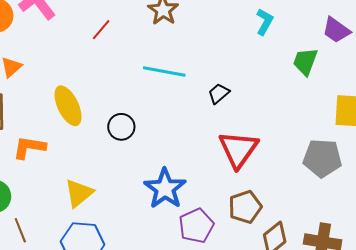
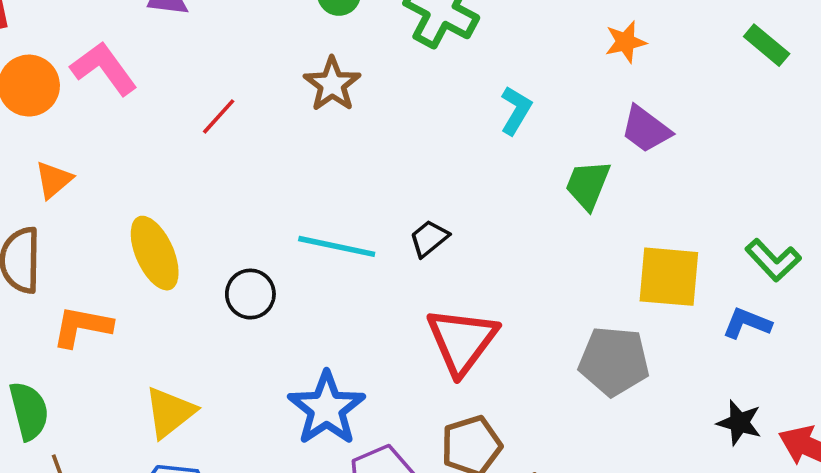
cyan line: (164, 72) -> (337, 246), moved

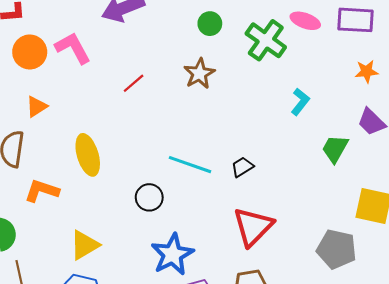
black circle: (250, 294) -> (149, 197), moved

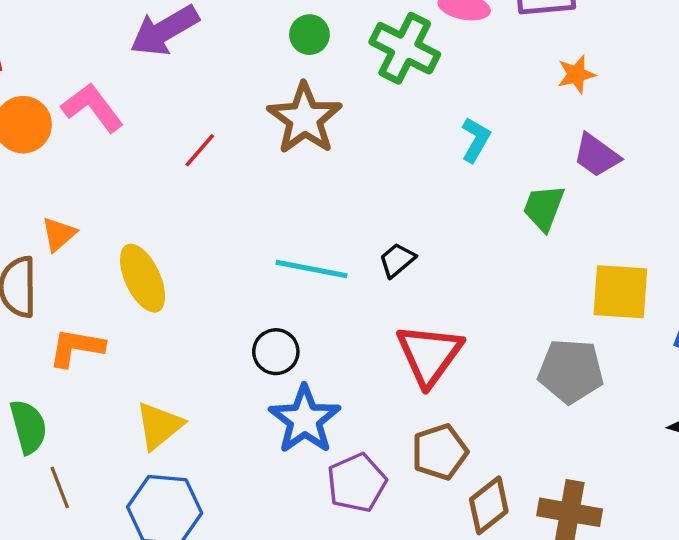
brown star: (199, 74) -> (305, 119), size x1.4
orange triangle: (37, 107) -> (59, 234), moved
black circle: (149, 197) -> (276, 352), moved

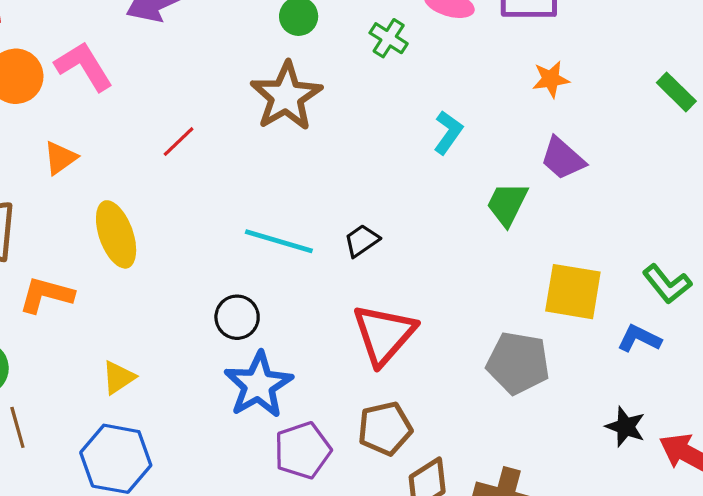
green cross: (405, 48) -> (389, 38), size x0.6
red line: (200, 150) -> (179, 142), moved
orange triangle: (59, 234) -> (60, 158), moved
yellow triangle: (159, 426) -> (118, 377), size x0.7

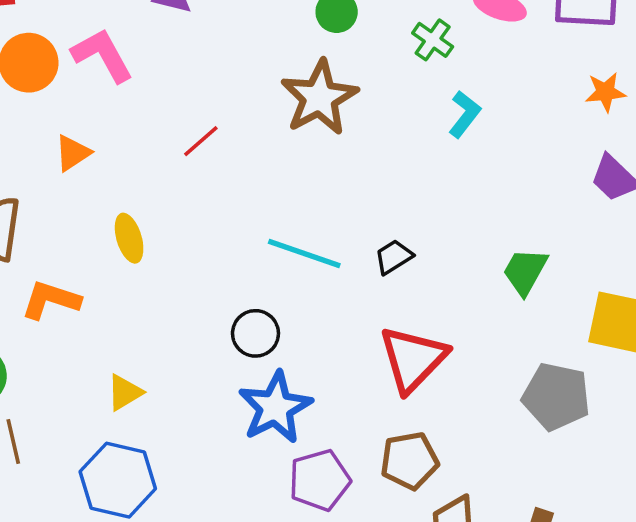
cyan L-shape: (448, 132) -> (465, 114), moved
green trapezoid: (507, 204) -> (525, 271), moved
yellow ellipse: (116, 234) -> (129, 238), size x0.7

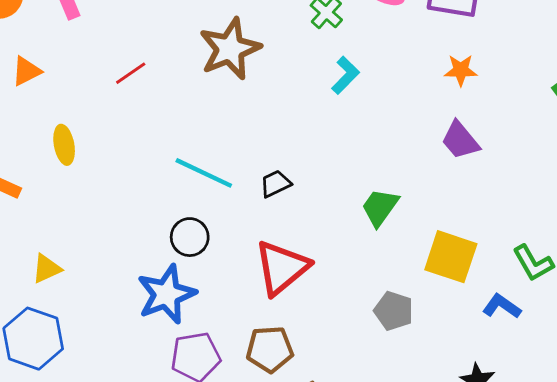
black circle: (255, 333) -> (190, 237), moved
gray pentagon: (556, 397) -> (394, 311), size x0.7

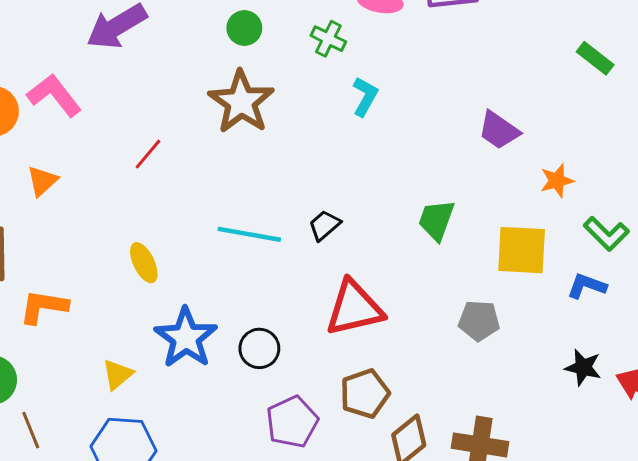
orange star: (461, 70) -> (557, 181), moved
yellow ellipse: (64, 145) -> (144, 263), moved
black circle: (190, 237) -> (259, 348), moved
red triangle: (282, 268) -> (354, 308), turned 42
blue star: (166, 294) -> (186, 338), moved

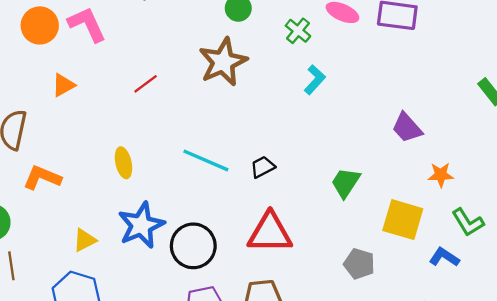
black circle: (259, 348) -> (193, 246), size x1.5

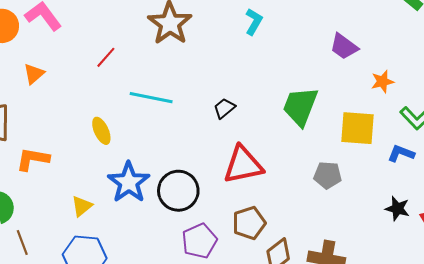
cyan line: (206, 160) -> (151, 98), moved
green trapezoid: (346, 183) -> (300, 106), size x1.4

